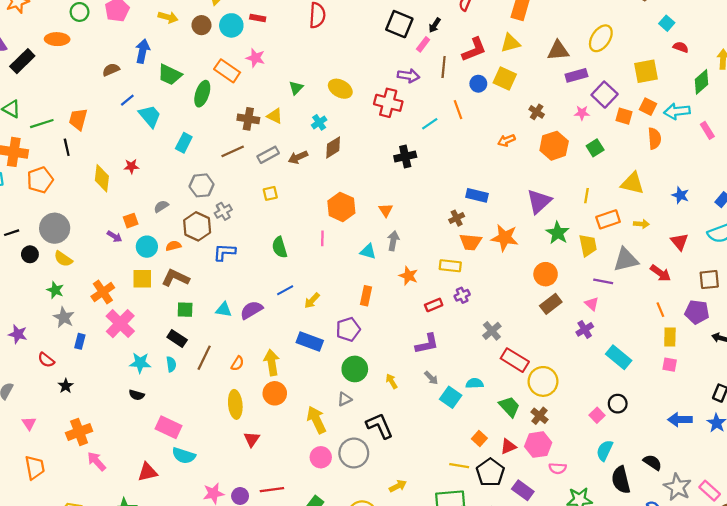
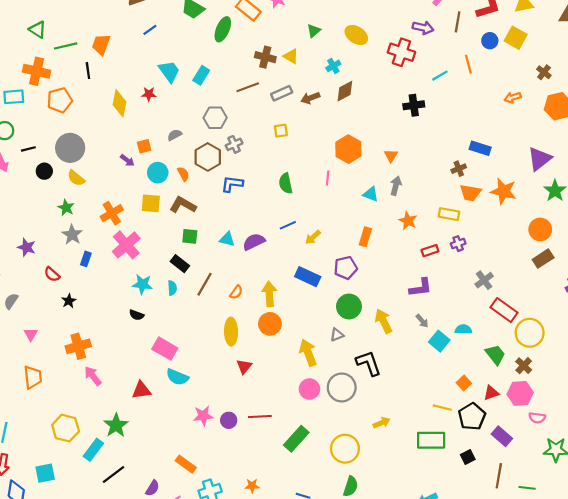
cyan trapezoid: (150, 116) -> (169, 72), moved
orange semicircle: (173, 246) -> (183, 174), turned 72
yellow arrow: (392, 381) -> (384, 321), size x1.6

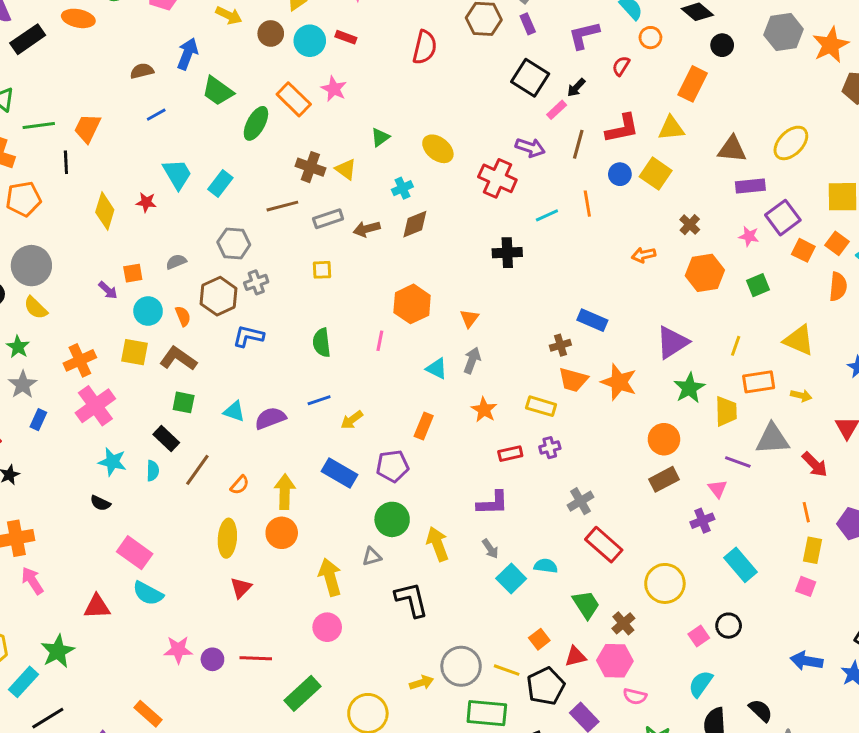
yellow circle: (530, 333) -> (665, 583), moved
gray circle: (342, 387) -> (461, 666), moved

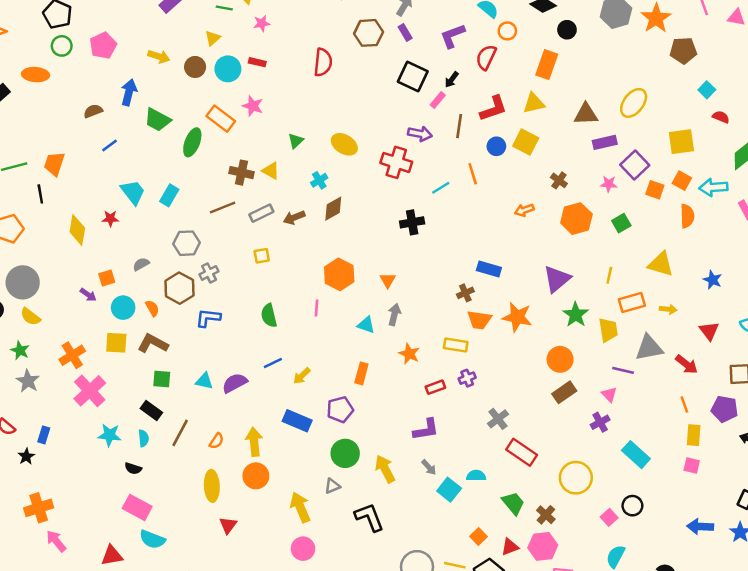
red semicircle: (621, 66) -> (486, 57), size x1.5
blue rectangle: (38, 420) -> (44, 435), moved
black semicircle: (100, 503) -> (133, 468), moved

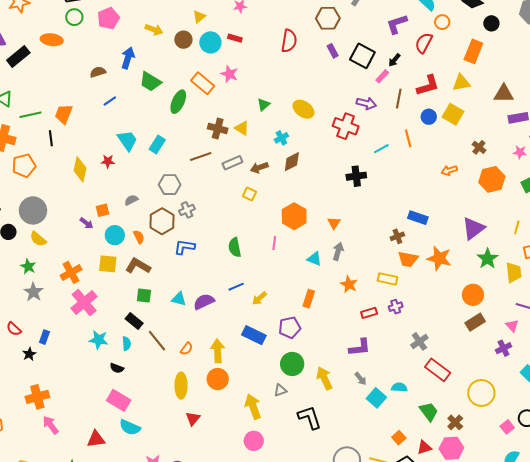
purple rectangle: (405, 32) -> (333, 51), moved
yellow square: (262, 256) -> (249, 194), moved, turned 32
brown line: (180, 433) -> (157, 341), turned -70

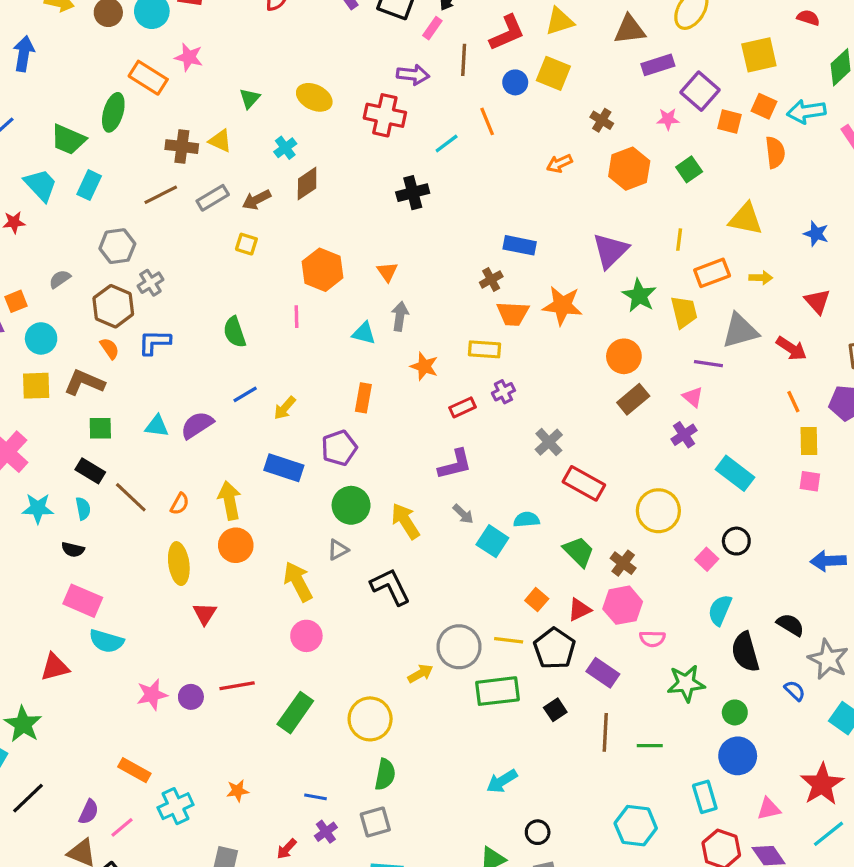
green trapezoid: (150, 82) -> (68, 140), moved
orange semicircle: (139, 237) -> (110, 348), moved

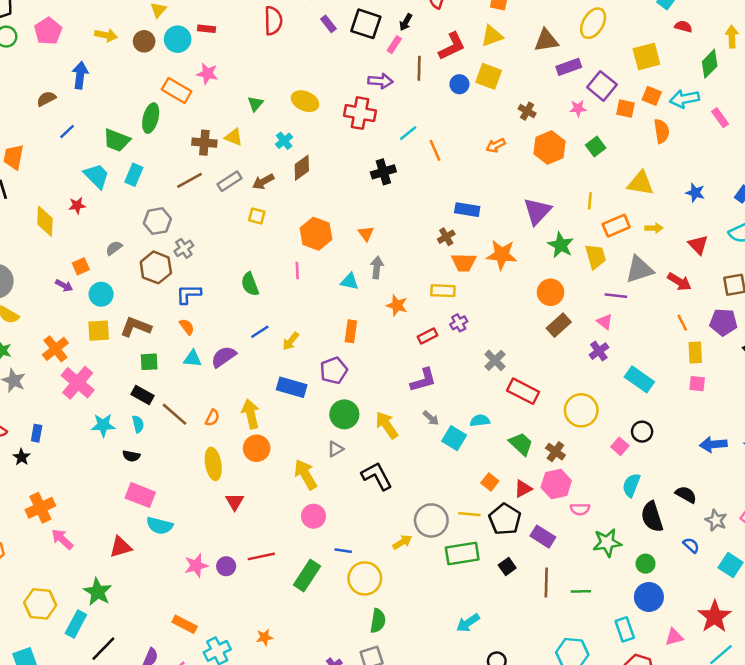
orange line: (487, 121) -> (435, 150), moved
orange semicircle: (110, 348) -> (187, 327), moved
gray star: (828, 659) -> (716, 520), size x0.7
blue line: (315, 797) -> (343, 551), moved

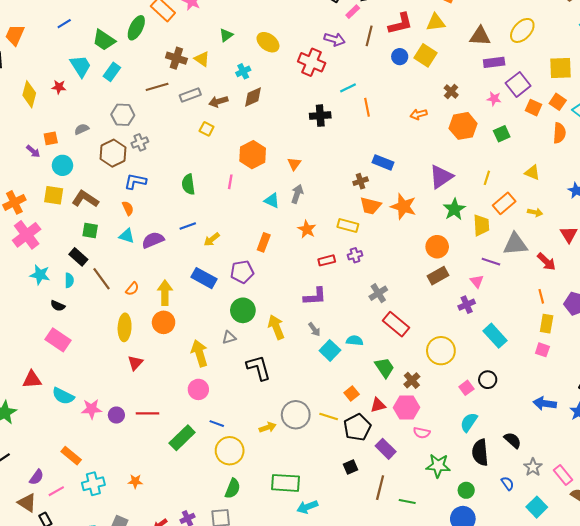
yellow triangle: (641, 183) -> (532, 173), size x0.7
orange rectangle: (616, 226) -> (504, 203), turned -30
cyan semicircle: (160, 526) -> (63, 396), moved
green rectangle: (462, 554) -> (286, 483), moved

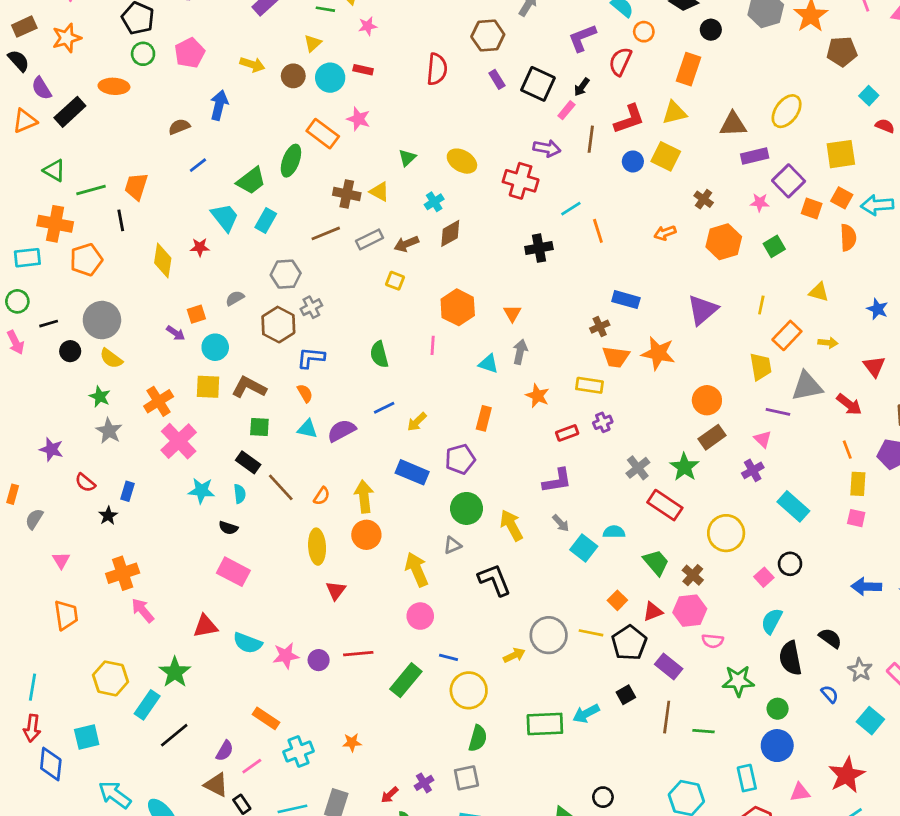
green trapezoid: (104, 40) -> (251, 181), turned -65
green star: (454, 209) -> (684, 467), moved
cyan arrow: (307, 507) -> (586, 713), moved

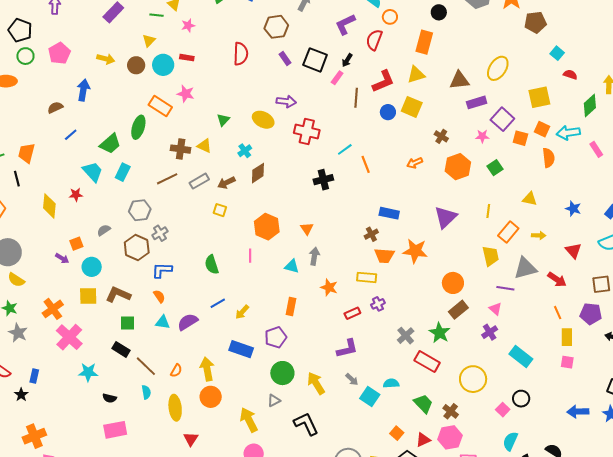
purple arrow: (547, 148) -> (286, 101), moved
cyan semicircle: (240, 494) -> (146, 392), moved
pink rectangle: (233, 572) -> (115, 430), turned -35

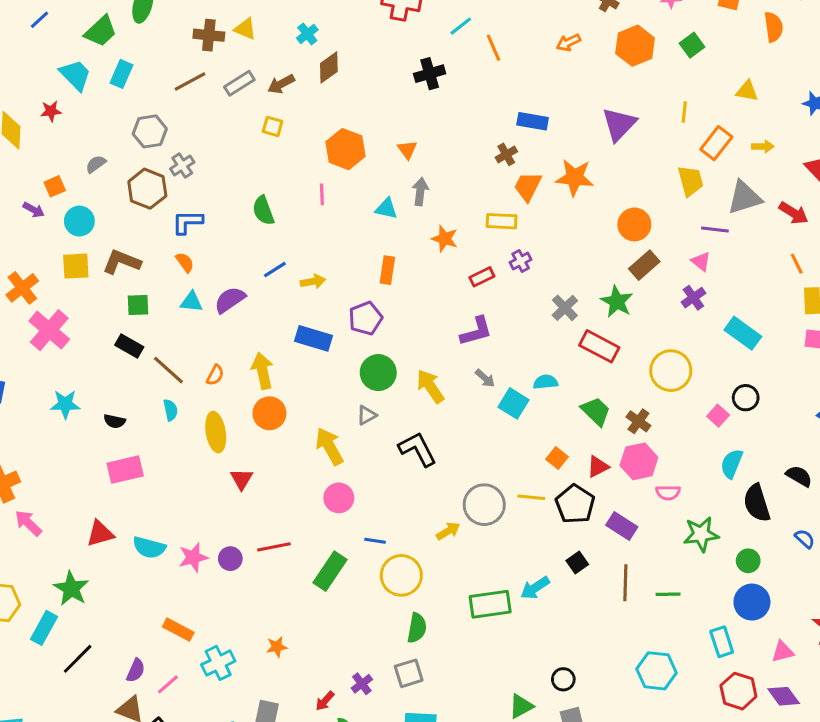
orange trapezoid: (384, 256) -> (528, 186), turned 115
yellow arrow: (242, 312) -> (313, 281), turned -140
cyan star: (88, 372) -> (65, 404), moved

